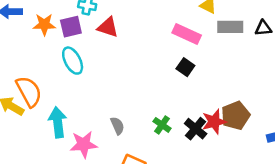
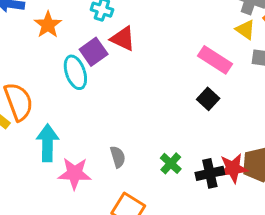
orange star: (44, 24) -> (48, 25), turned 30
purple square: (71, 27) -> (94, 52), moved, turned -30
black cross: (196, 129) -> (210, 173), turned 30

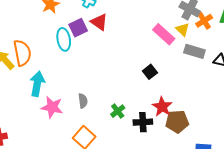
pink rectangle: (215, 60) -> (164, 34), moved
red star: (233, 168) -> (162, 107), moved, turned 30

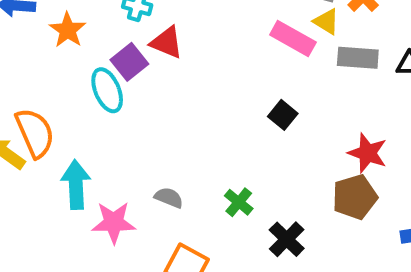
gray semicircle: (83, 101) -> (169, 198), turned -48
red star: (162, 107) -> (368, 153), moved
black cross: (143, 122) -> (287, 239), moved, turned -30

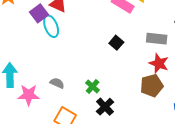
gray rectangle: (358, 58) -> (157, 39), moved
cyan ellipse: (107, 90) -> (51, 26), moved
black cross: (287, 239) -> (105, 107), moved

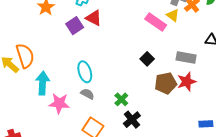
cyan ellipse: (51, 26) -> (85, 72), moved
red star: (159, 63) -> (187, 82), turned 30
brown pentagon: (152, 86) -> (166, 83), moved

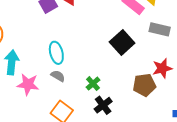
gray rectangle: (186, 58) -> (160, 29), moved
black square: (147, 59) -> (122, 43), size x1.6
brown pentagon: (166, 83) -> (144, 85), moved

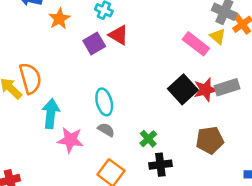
gray rectangle: (160, 29) -> (227, 87), moved, turned -30
red star: (162, 68) -> (205, 90), moved
black cross: (103, 105) -> (160, 165), turned 30

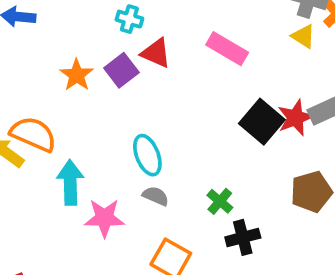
orange star: (59, 19) -> (77, 75), moved
pink rectangle: (196, 44) -> (227, 49), moved
orange semicircle: (30, 78) -> (33, 134), turned -44

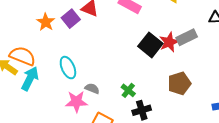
cyan ellipse: (147, 155) -> (68, 68), moved
cyan arrow: (70, 183) -> (30, 79), moved, turned 30
pink star: (104, 218) -> (76, 102), moved

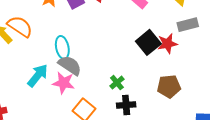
gray rectangle: (187, 37) -> (188, 25), moved
cyan arrow: (30, 79) -> (38, 76), moved
gray semicircle: (92, 89) -> (70, 65), moved, size x1.6

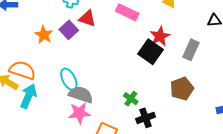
gray rectangle: (188, 25) -> (191, 50), moved, turned -36
red star: (167, 44) -> (160, 36), moved
cyan arrow: (38, 76) -> (28, 96), moved

